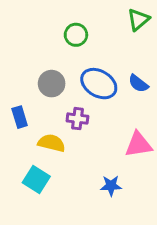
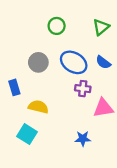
green triangle: (138, 20) -> (101, 27), moved
purple cross: (77, 119) -> (83, 89), moved

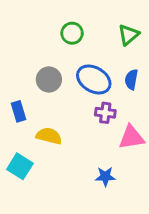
blue semicircle: (103, 62) -> (131, 80), turned 63
cyan square: (27, 134) -> (20, 166), moved

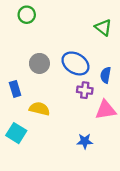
green circle: (72, 33) -> (27, 15), moved
green triangle: (128, 35) -> (103, 27), turned -42
blue semicircle: (131, 80) -> (106, 75), moved

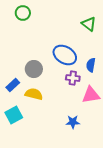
gray circle: (39, 63) -> (34, 69), moved
blue rectangle: (15, 89) -> (13, 85), moved, turned 64
cyan square: (16, 133) -> (14, 115), turned 30

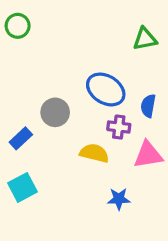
green circle: (23, 13) -> (18, 26), moved
green triangle: (89, 24) -> (145, 39), turned -49
yellow semicircle: (34, 94) -> (94, 153), moved

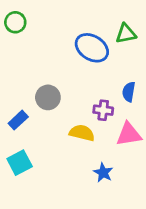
blue ellipse: (106, 89) -> (92, 48), moved
blue star: (119, 199) -> (103, 173), turned 30

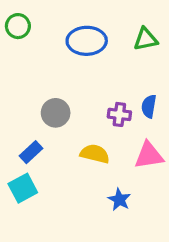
blue ellipse: (92, 48) -> (87, 41), moved, turned -32
purple cross: (103, 110) -> (119, 114), moved
blue rectangle: (18, 120) -> (31, 152), moved

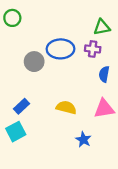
blue ellipse: (87, 41) -> (61, 49), moved
gray circle: (56, 113) -> (34, 62), moved
purple cross: (119, 114) -> (93, 49), moved

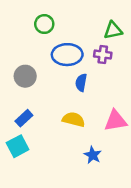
green circle: (12, 18) -> (44, 24), moved
gray circle: (34, 62) -> (25, 76), moved
blue semicircle: (104, 74) -> (81, 83), moved

